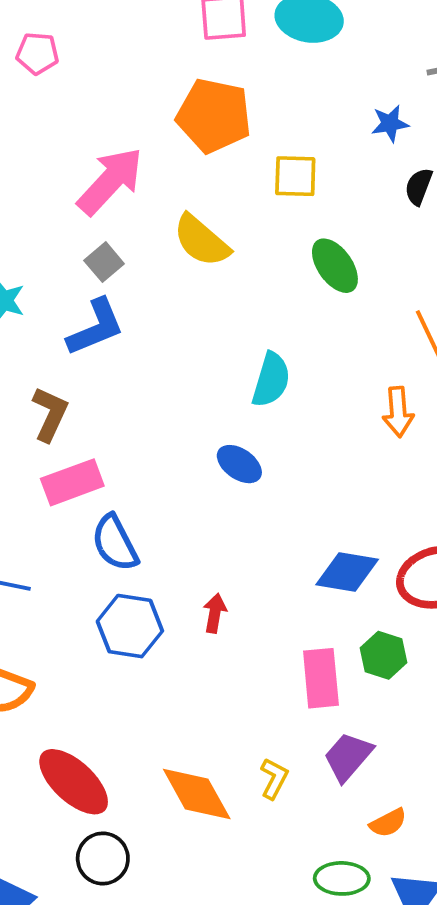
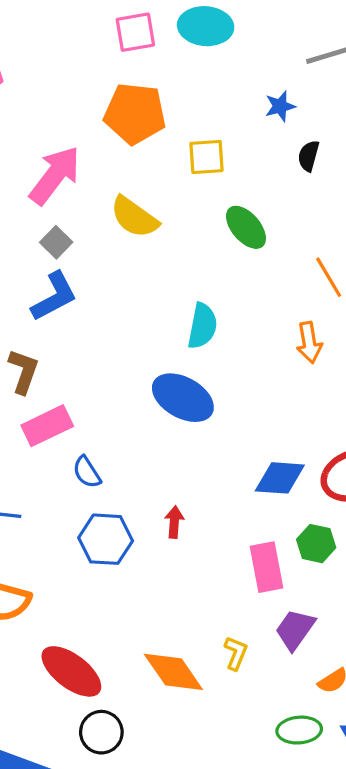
blue ellipse: (239, 464) -> (183, 398), size x1.6
blue semicircle: (115, 543) -> (87, 472), size x0.7

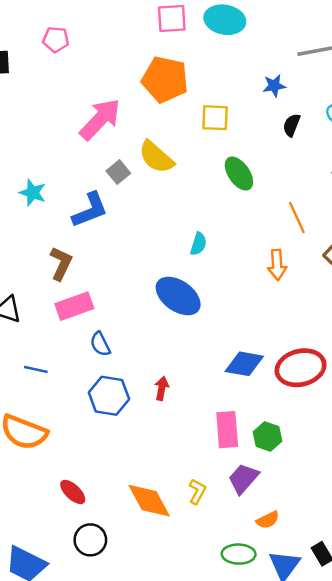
gray square: (56, 242) -> (118, 172), moved
cyan semicircle: (202, 326) -> (198, 244), size x0.7
green hexagon: (316, 544) -> (267, 437), moved
red ellipse: (71, 671) -> (73, 492), size x0.6

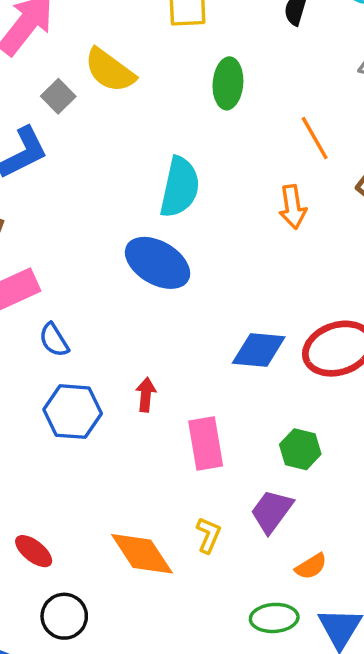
green ellipse: (239, 174) -> (228, 83), turned 44
cyan semicircle: (198, 244) -> (180, 187), size x1.8
pink rectangle: (227, 430) -> (206, 444), moved

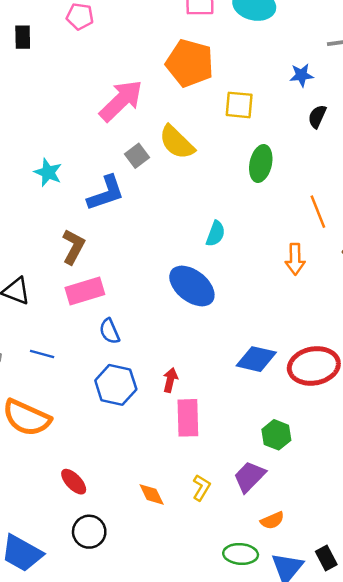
cyan semicircle: (180, 187) -> (216, 234), size x0.6
pink rectangle: (206, 444) -> (188, 418), moved
orange diamond: (142, 554) -> (152, 494), size x0.6

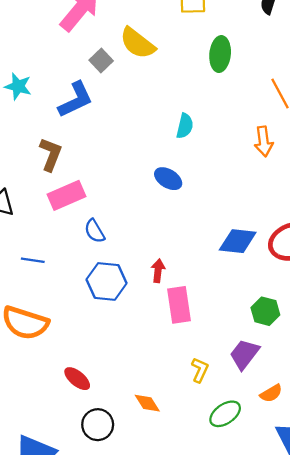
blue ellipse: (192, 286) -> (168, 179), size x0.6
orange diamond: (152, 494) -> (147, 403), moved
green ellipse: (241, 554) -> (225, 414), moved, turned -32

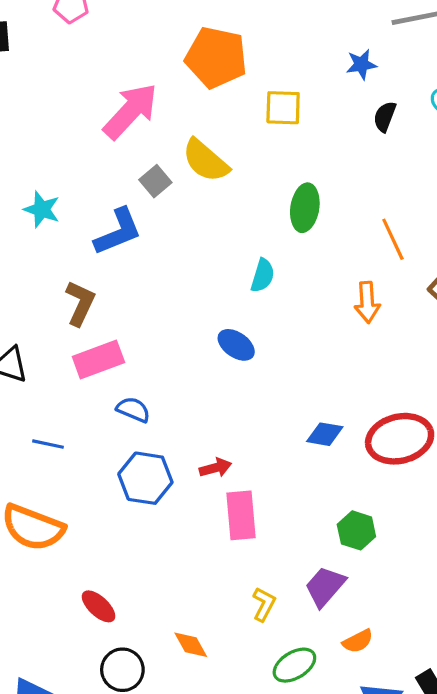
green ellipse: (220, 54) -> (305, 208), moved
blue semicircle: (95, 231) -> (133, 410), turned 140
blue diamond: (238, 241) -> (325, 434), size x0.7
red arrow: (158, 271) -> (215, 468), turned 65

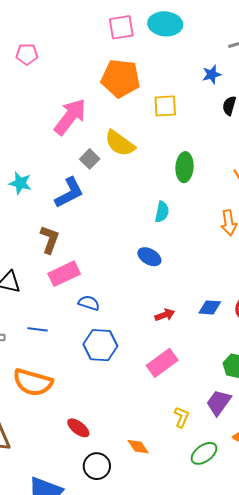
red arrow: (215, 468) -> (165, 315), moved
pink rectangle: (241, 515) -> (162, 363), turned 64

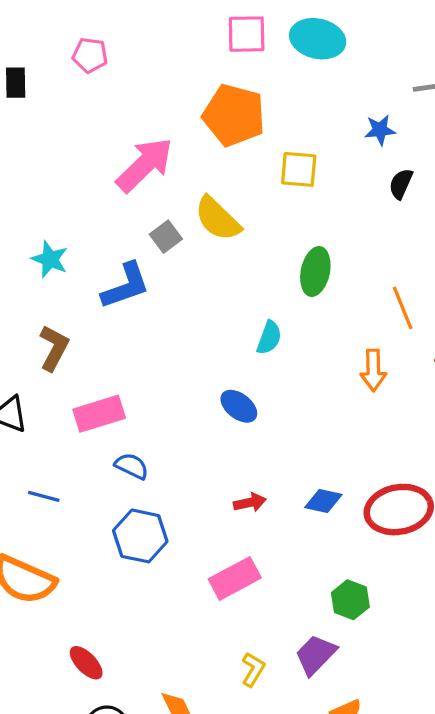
brown L-shape: (50, 239) -> (54, 348), moved

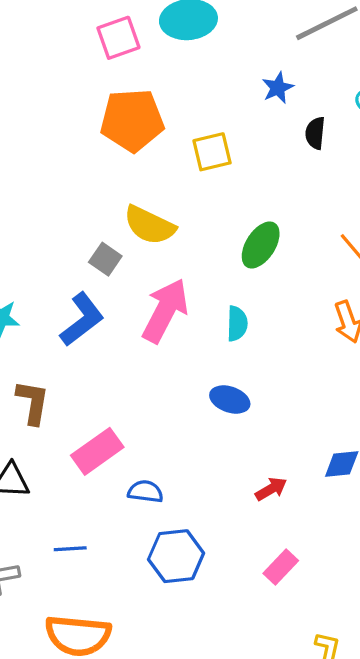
pink arrow: (145, 165) -> (165, 311), moved
green ellipse: (315, 271) -> (261, 245), turned 39
pink rectangle: (235, 578) -> (281, 567), size x0.7

